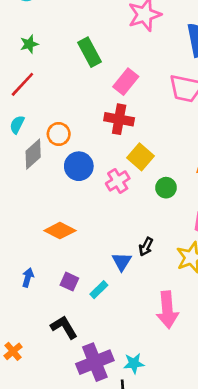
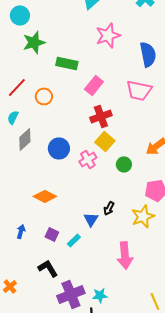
green star: (29, 44) -> (34, 42), moved, size x1.6
green rectangle: (90, 52) -> (67, 63), turned -50
red cross: (119, 119) -> (101, 116), moved, turned -30
orange circle: (59, 134) -> (44, 96), moved

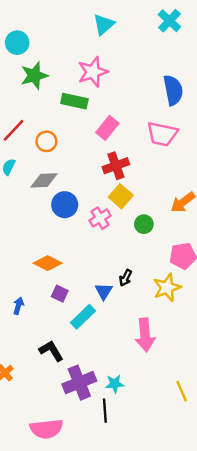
pink star: (108, 35) -> (93, 72), moved
gray diamond: (25, 139) -> (44, 180), moved, turned 40
purple square: (52, 234) -> (60, 294), moved
cyan rectangle: (74, 240) -> (83, 317), size x1.5

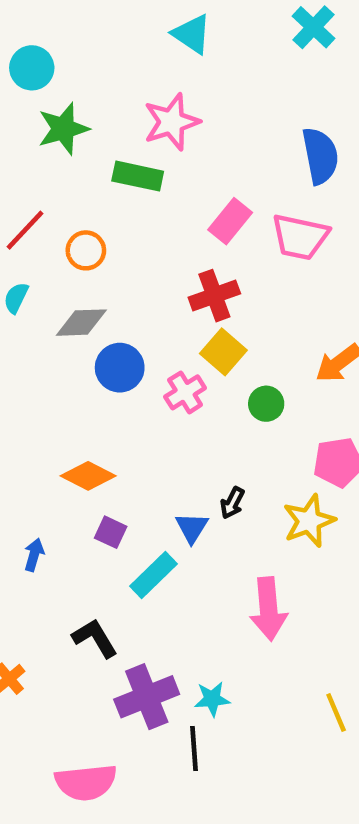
cyan triangle: (104, 24) -> (192, 34), turned -45
pink rectangle: (107, 128) -> (230, 221), moved

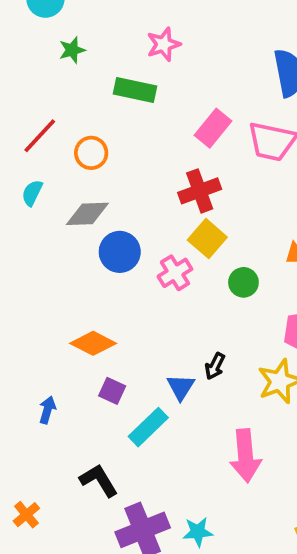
pink star: (172, 122) -> (164, 44), size x0.7
green star: (63, 129) -> (72, 50), size x0.6

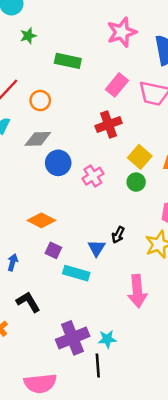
pink star: (164, 44) -> (122, 32), moved, size x1.4
yellow square: (207, 239) -> (140, 157), moved
cyan rectangle: (148, 427) -> (76, 273), turned 60
black L-shape: (99, 480) -> (28, 302), moved

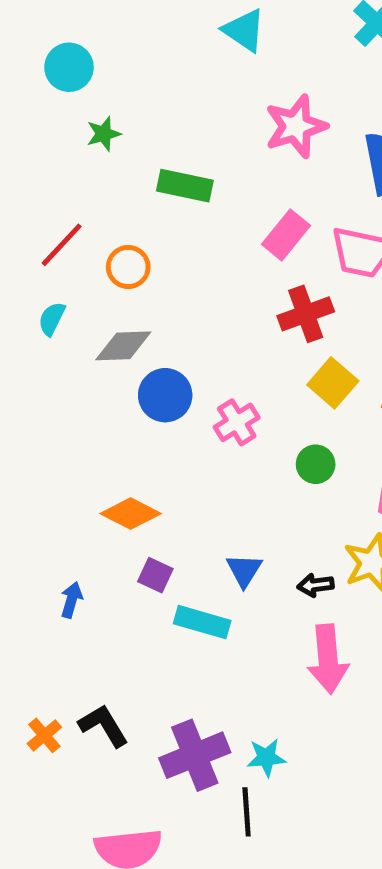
red cross: (109, 124) -> (306, 314), moved
green circle: (136, 182) -> (316, 464), moved
black arrow: (118, 235) -> (316, 585), moved, turned 56
black L-shape: (28, 302) -> (104, 726), moved

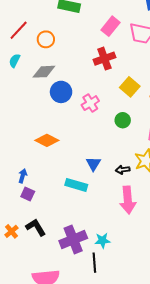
red cross: (306, 314) -> (104, 59), moved
purple square: (155, 575) -> (28, 194), moved

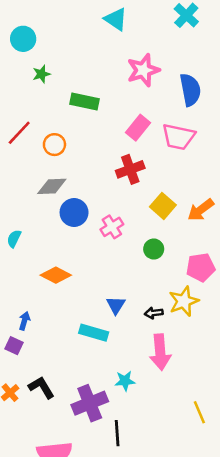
cyan semicircle: (15, 61) -> (14, 239), moved
purple square: (28, 194) -> (14, 346), moved
cyan star: (102, 240) -> (125, 381), moved

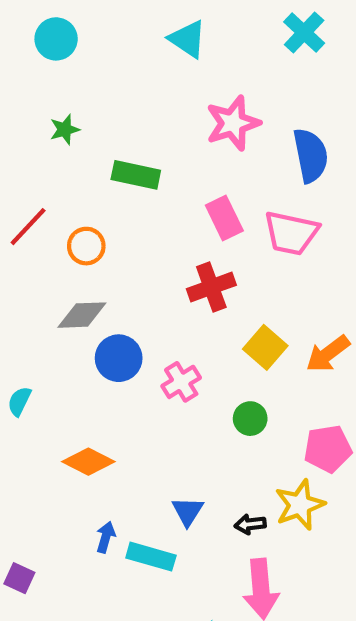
cyan circle: (23, 39) -> (56, 39), moved
pink rectangle: (138, 128) -> (224, 218), turned -65
blue arrow: (24, 321) -> (106, 537), moved

